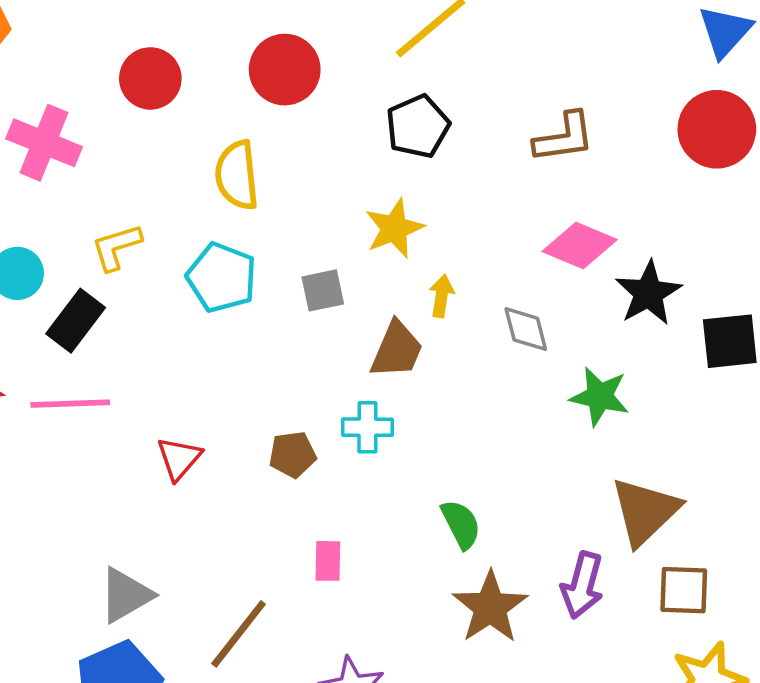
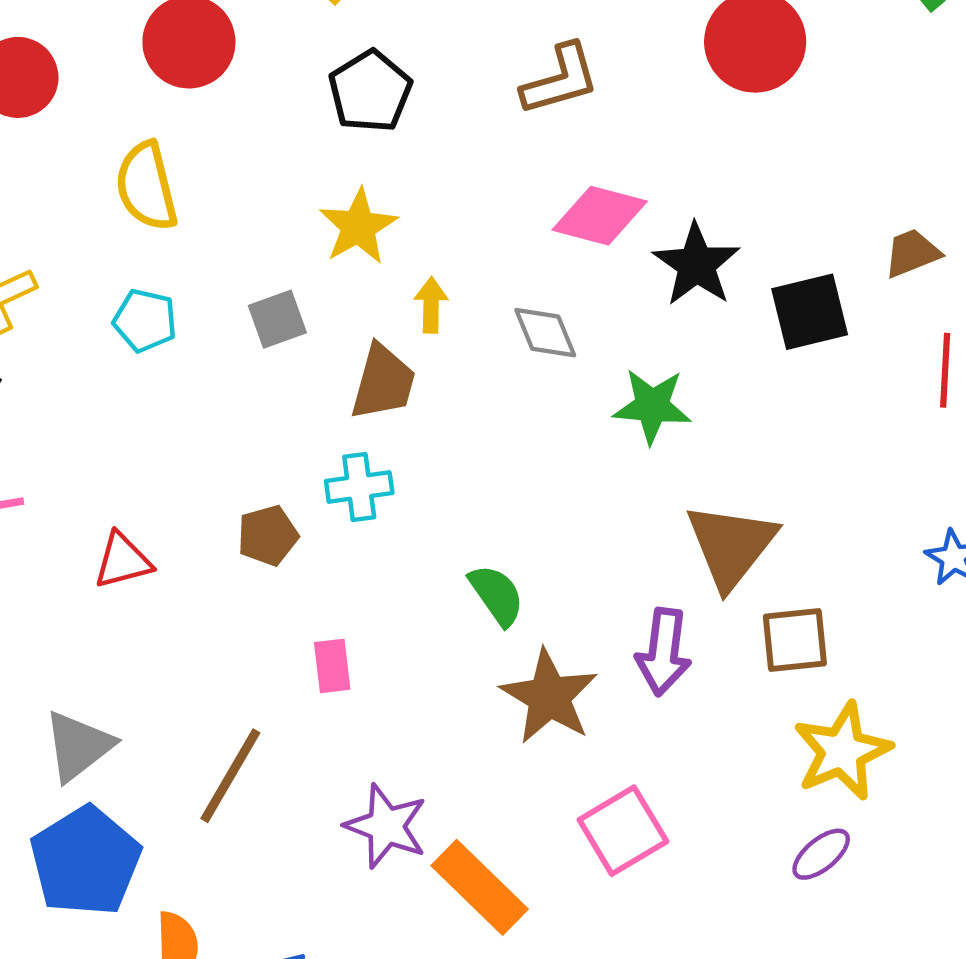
cyan pentagon: (222, 277) -> (145, 321), size x0.7
red triangle: (179, 458) -> (123, 561), turned 42

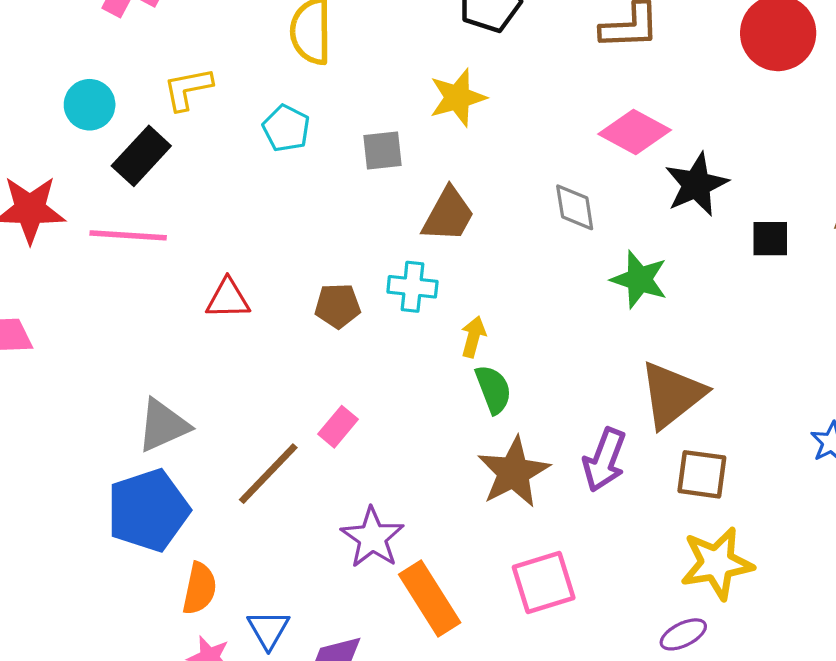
yellow arrow: (431, 305) -> (473, 337), moved
black square: (810, 312) -> (770, 239), size x0.7
pink rectangle: (332, 666) -> (338, 427), moved, turned 33

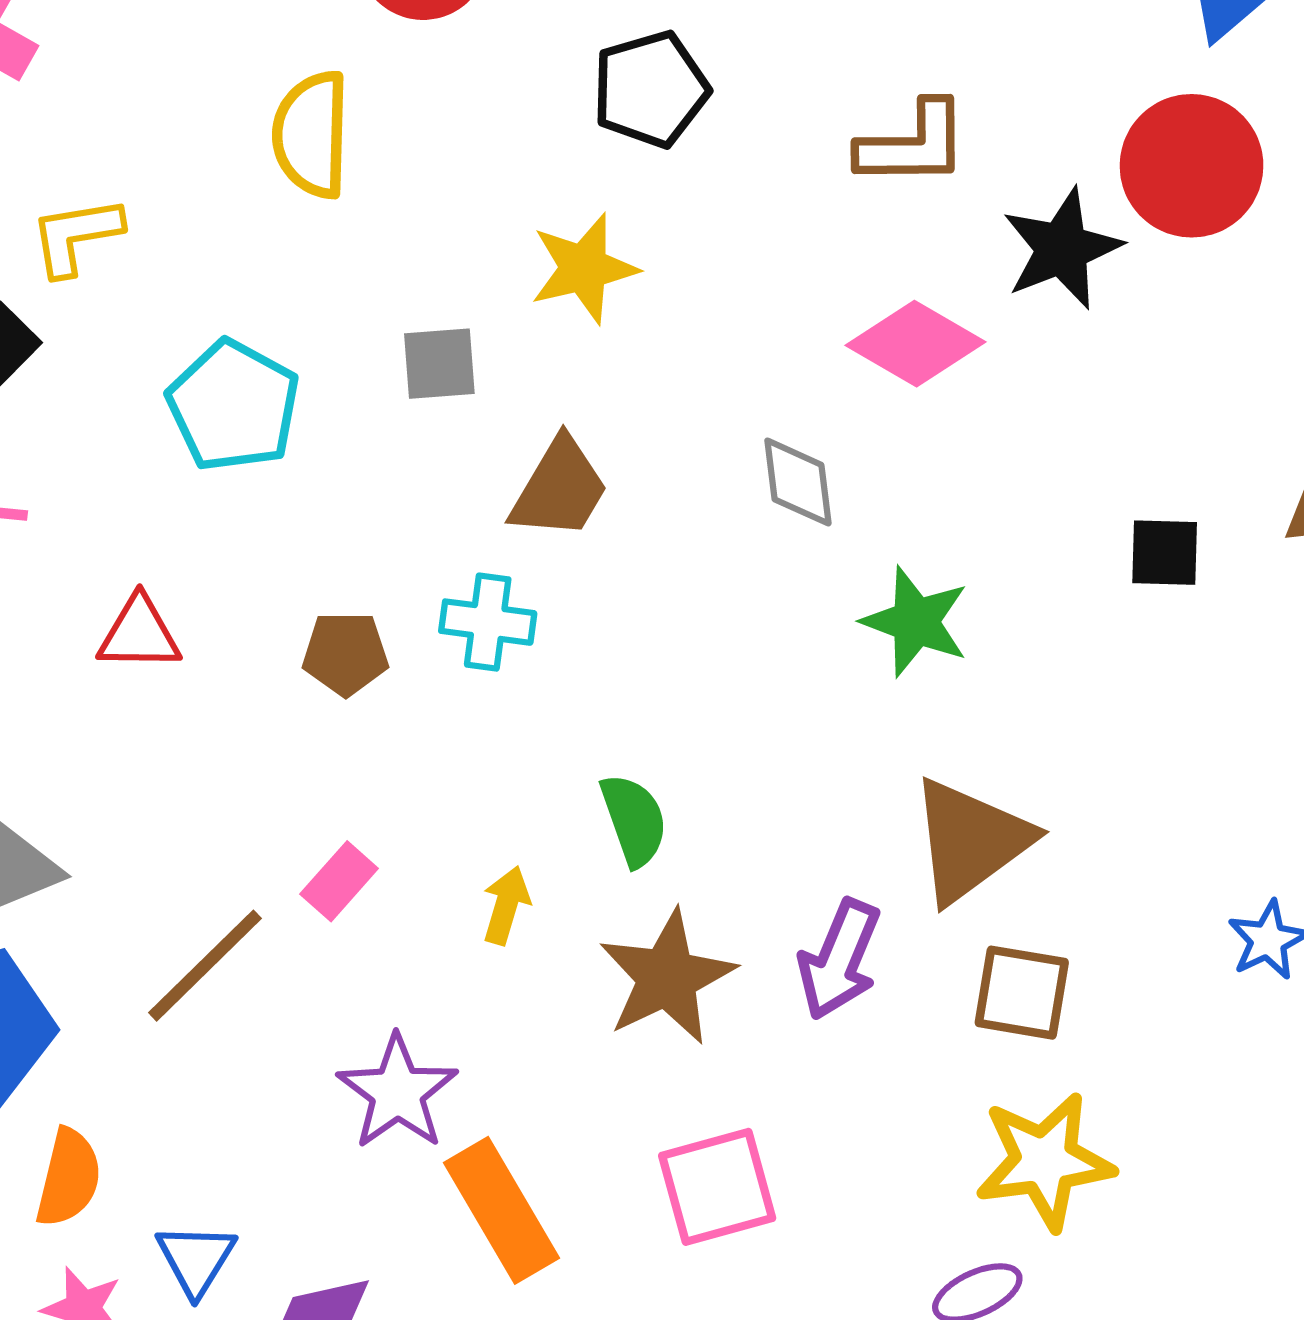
cyan pentagon: (286, 128) -> (233, 406), moved, size x1.5
black star: (696, 184) -> (1062, 249), moved
yellow arrow: (473, 337) -> (506, 905), moved

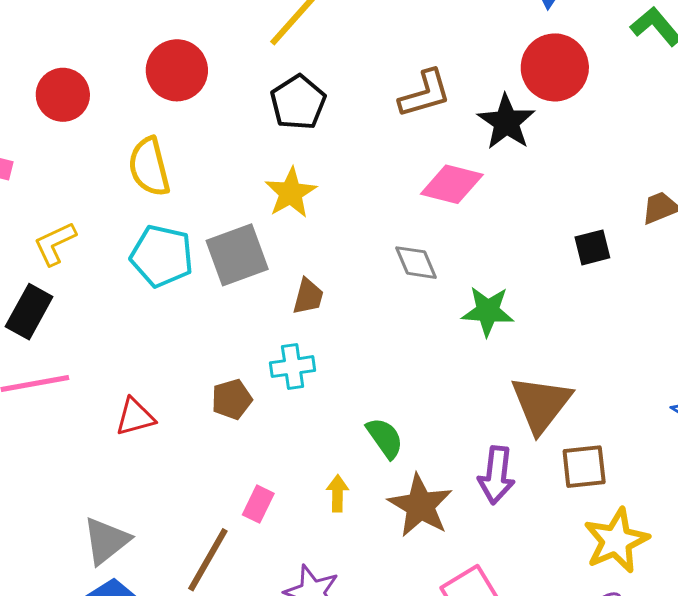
gray square: (439, 364) -> (237, 255), size x1.6
cyan pentagon: (233, 406) -> (162, 256), moved
brown trapezoid: (559, 489) -> (308, 296), size x0.7

